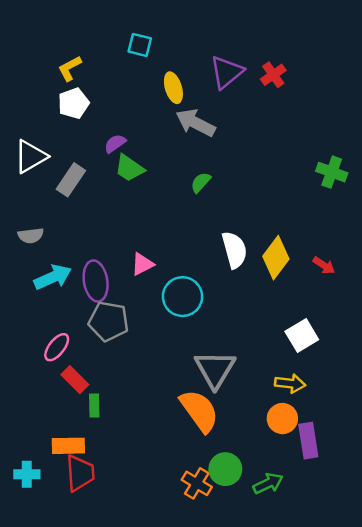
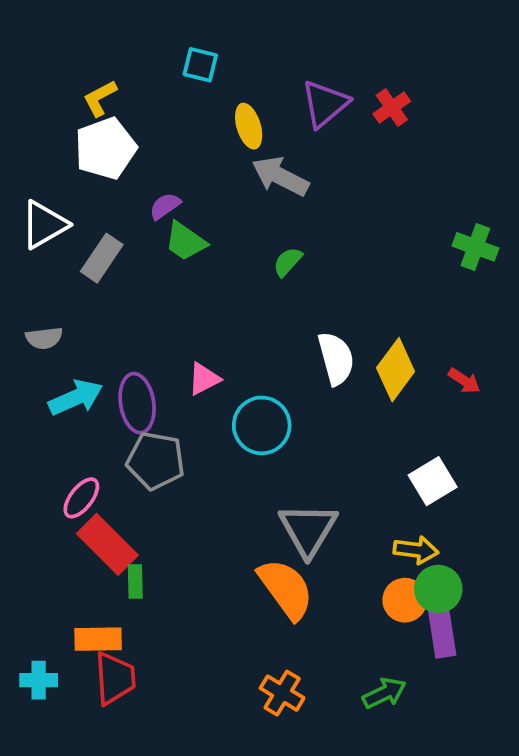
white pentagon: (74, 103) -> (106, 148), size x1.4
red rectangle: (75, 380) -> (107, 544), size x1.5
green circle: (225, 469) -> (438, 589), moved

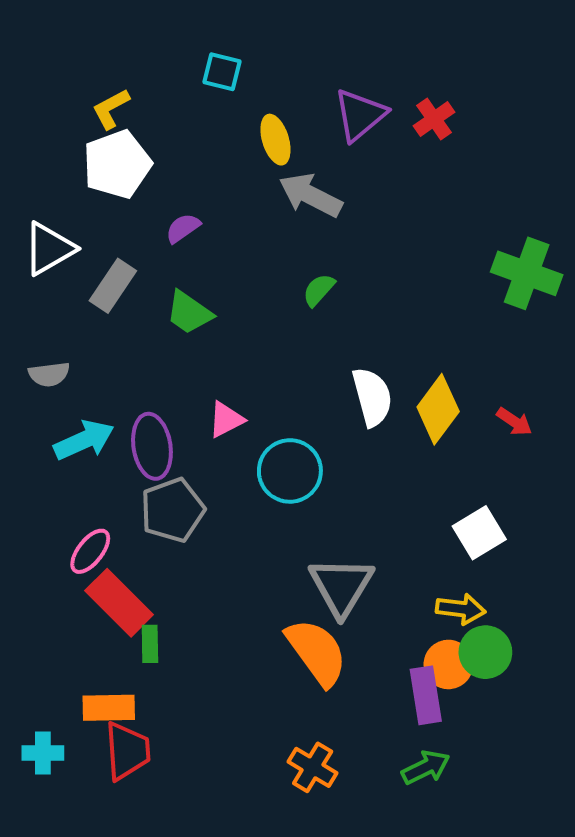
green trapezoid: (185, 241) -> (189, 312), moved
green cross: (475, 247) -> (527, 273), size x1.4
gray pentagon: (156, 461) -> (173, 510), turned -30
purple rectangle: (442, 632) -> (426, 695), moved

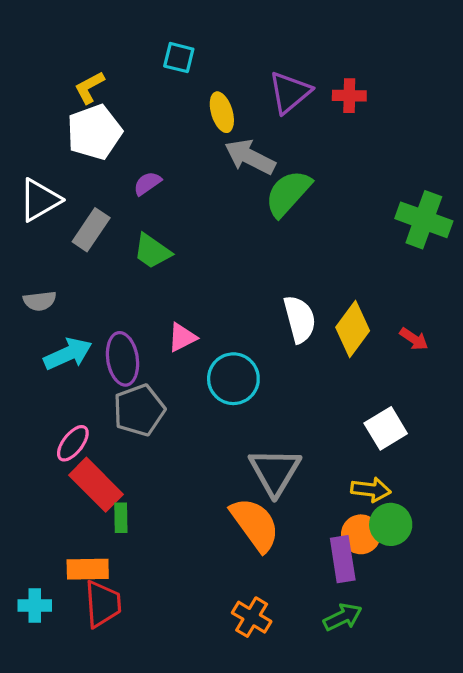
red cross: (434, 119) -> (349, 96), turned 36
green semicircle: (319, 290) -> (288, 193), moved, size x1.8

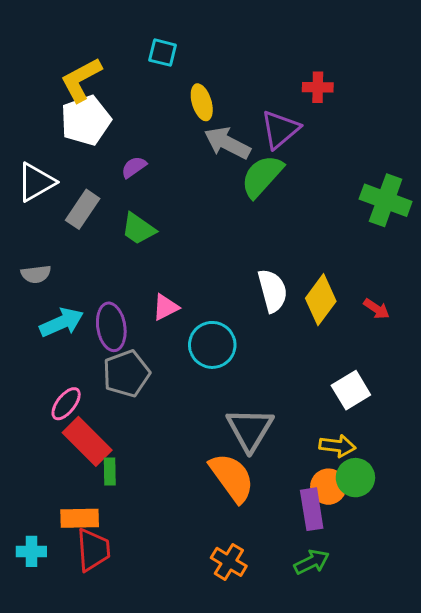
yellow L-shape: (89, 87) -> (81, 80), size x1.5
purple triangle: (290, 92) -> (280, 129), moved

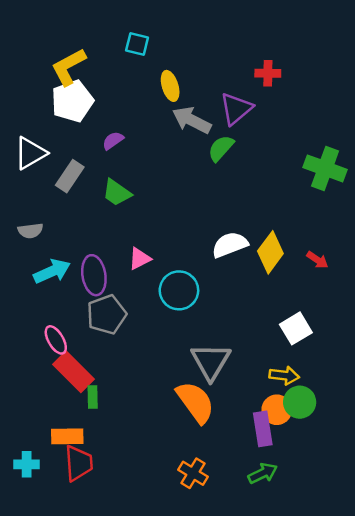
green semicircle: (262, 176) -> (221, 148), size x0.7
white semicircle: (273, 291) -> (230, 245), turned -96
pink ellipse: (66, 404) -> (56, 340), turned -68

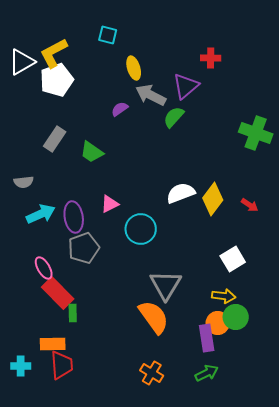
purple semicircle: (113, 141) -> (120, 109), moved
white triangle: (30, 153) -> (22, 62), moved

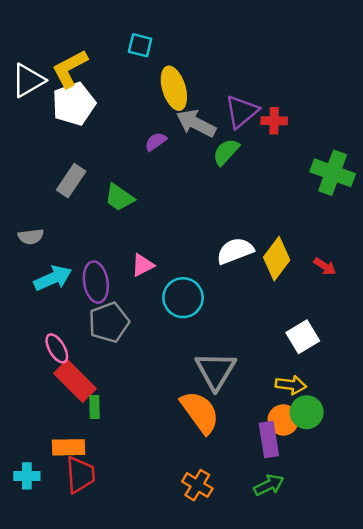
red cross: (211, 58) -> (274, 121), moved
yellow ellipse: (134, 68) -> (174, 88), size x1.4

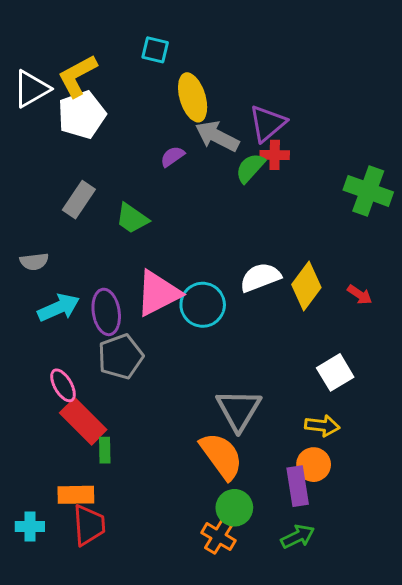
red cross: (274, 121) -> (275, 155), moved
pink triangle: (143, 265) -> (158, 293), size x1.8
cyan circle: (183, 298) -> (203, 305), moved
green circle: (307, 412) -> (234, 508), moved

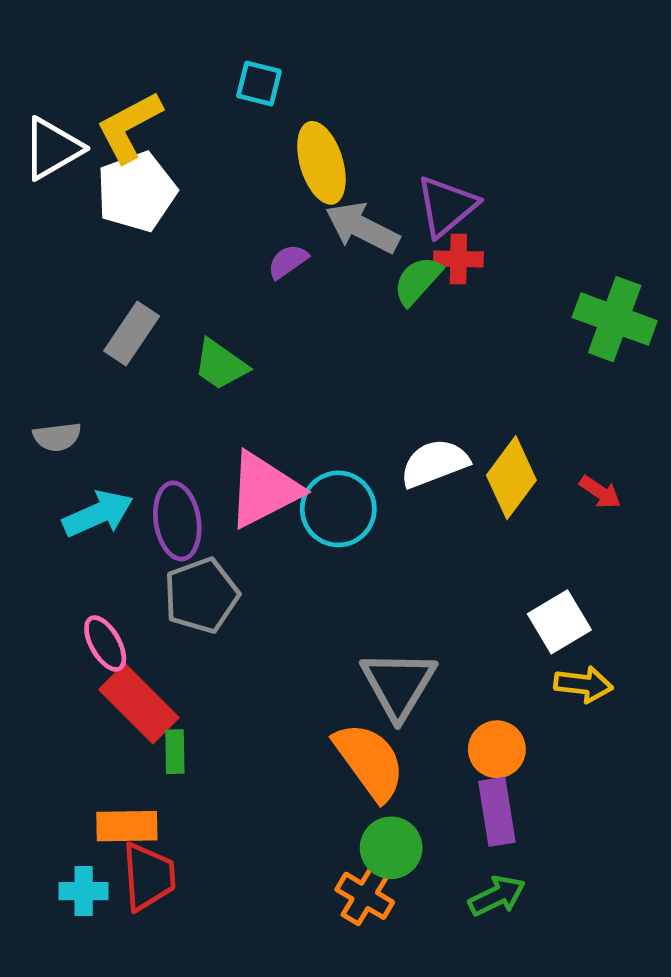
yellow arrow: (322, 426) -> (583, 684), moved
orange circle: (314, 465) -> (497, 749), moved
cyan cross: (30, 526) -> (84, 891), moved

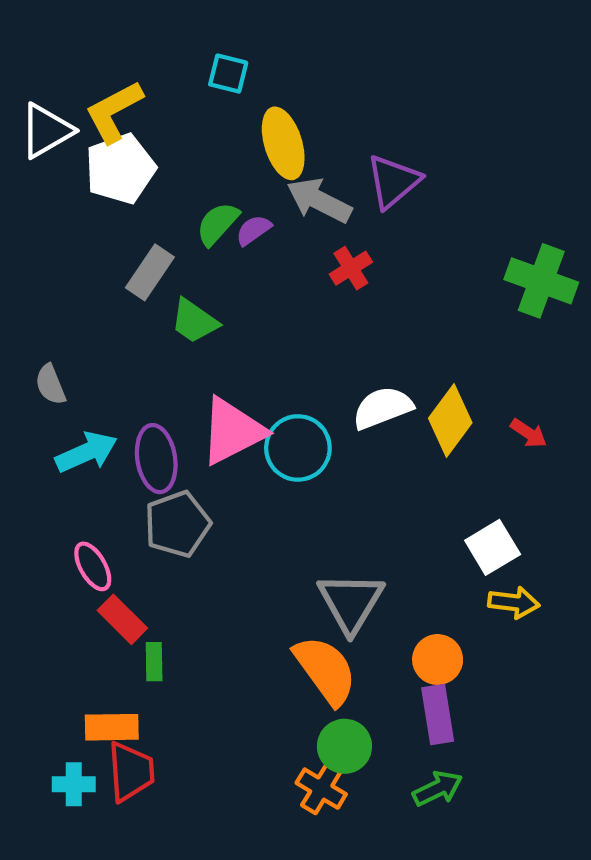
red cross: (458, 259) -> (351, 268), moved, turned -33
green semicircle: (418, 281) -> (218, 224), moved
gray rectangle: (132, 333) -> (150, 272), moved
gray semicircle: (57, 437) -> (50, 385), turned 75
red rectangle: (139, 704) -> (122, 619), size x0.7

